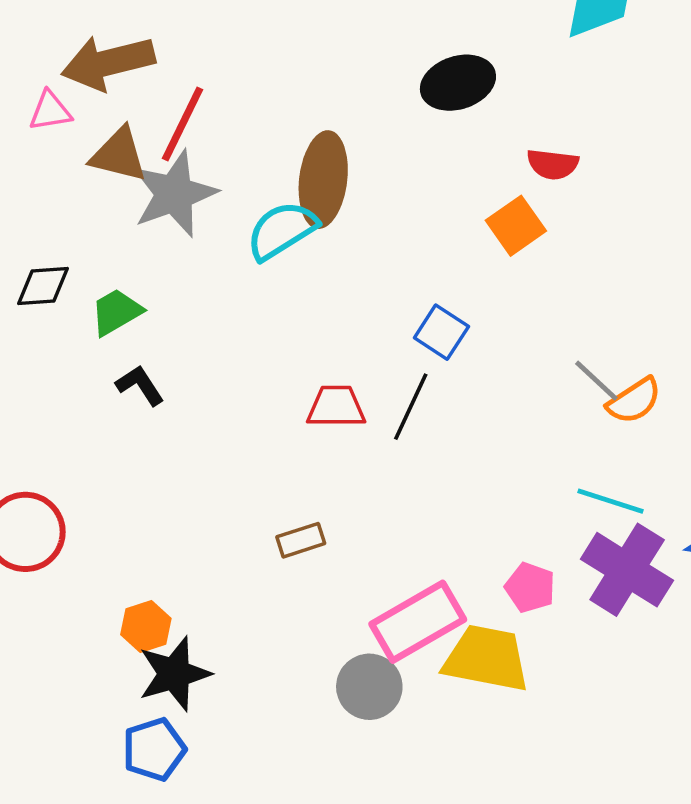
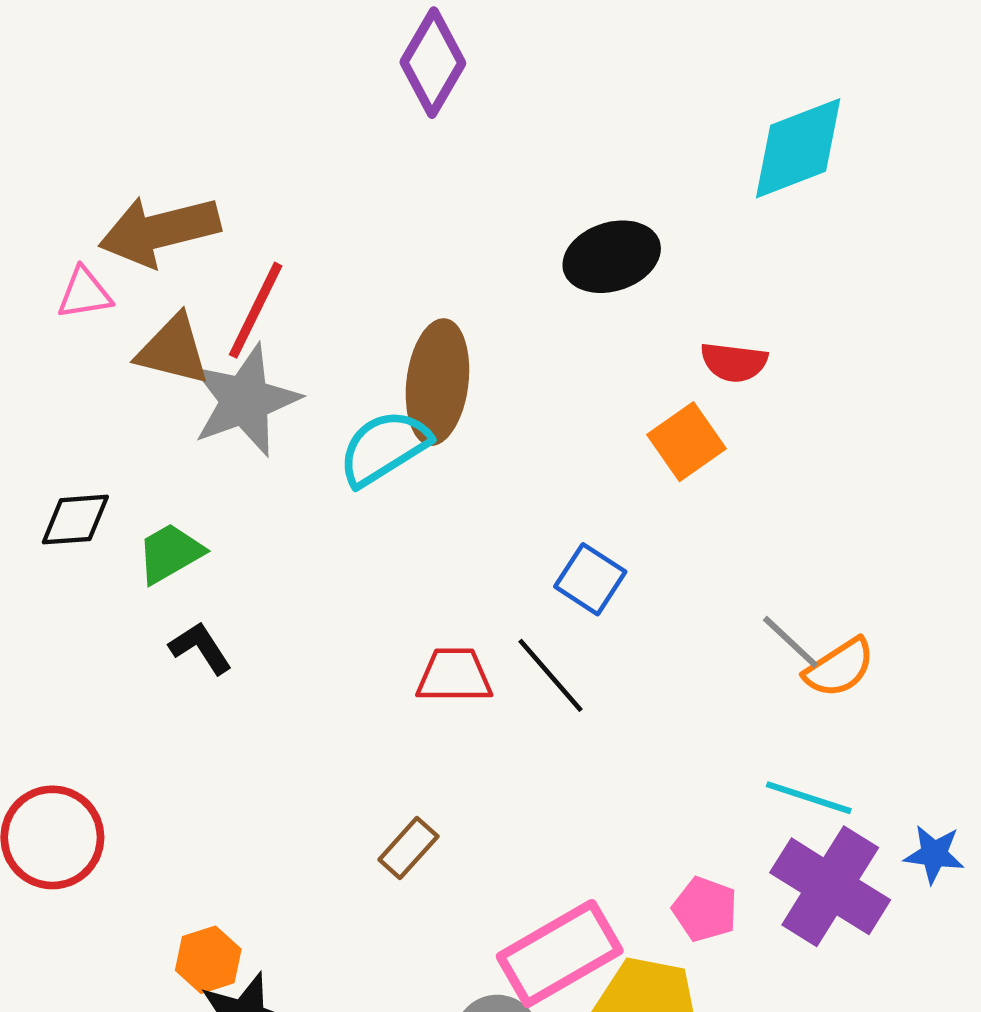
black line: (411, 407) -> (551, 675), turned -66
brown rectangle: (301, 540) -> (408, 848), turned -30

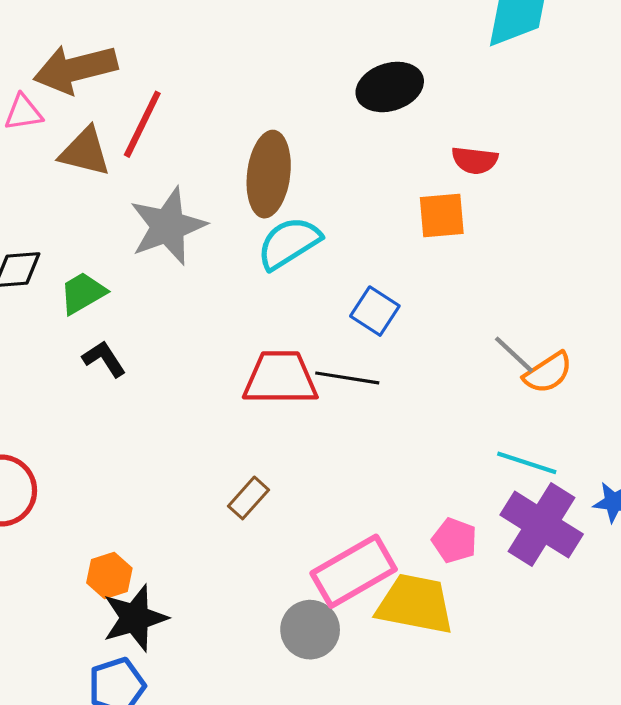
gray star: (245, 400) -> (168, 226), moved
orange square: (687, 442) -> (442, 215), turned 30
cyan semicircle: (384, 448) -> (289, 243), moved
red trapezoid: (454, 675) -> (280, 378), size x1.4
black line: (551, 675) -> (347, 378), turned -40

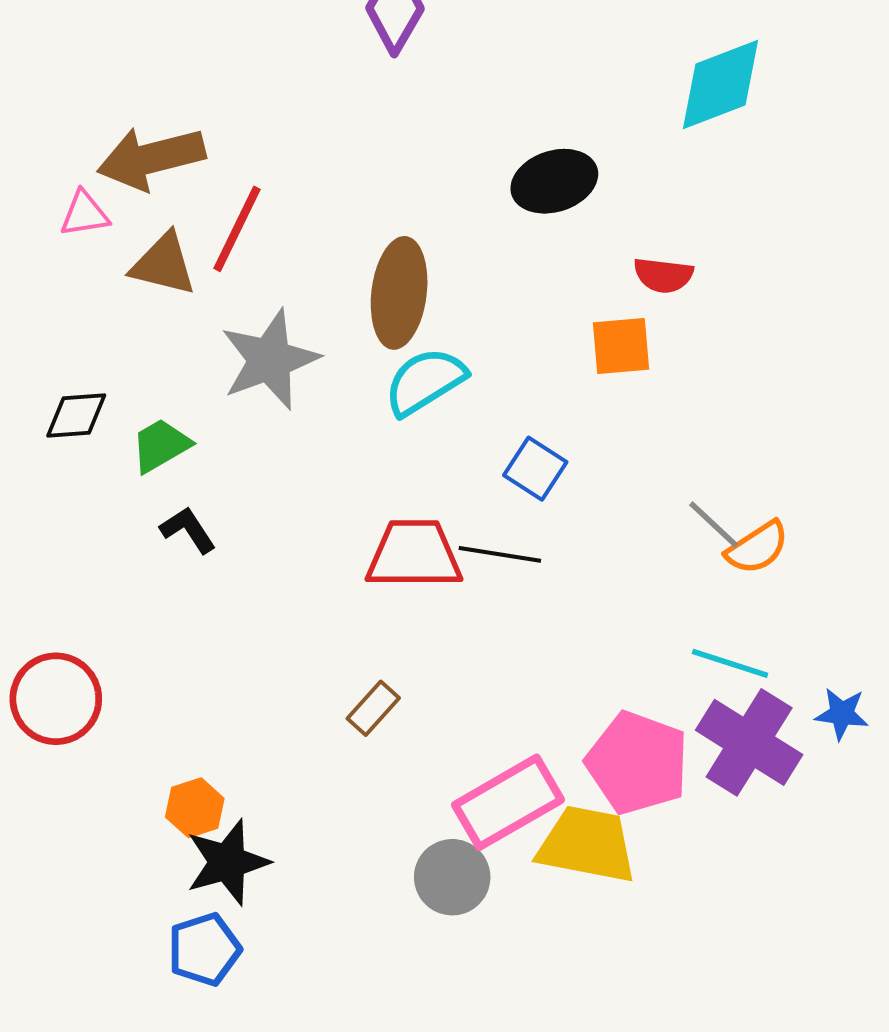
pink pentagon: (454, 540) -> (637, 763), size x1.8

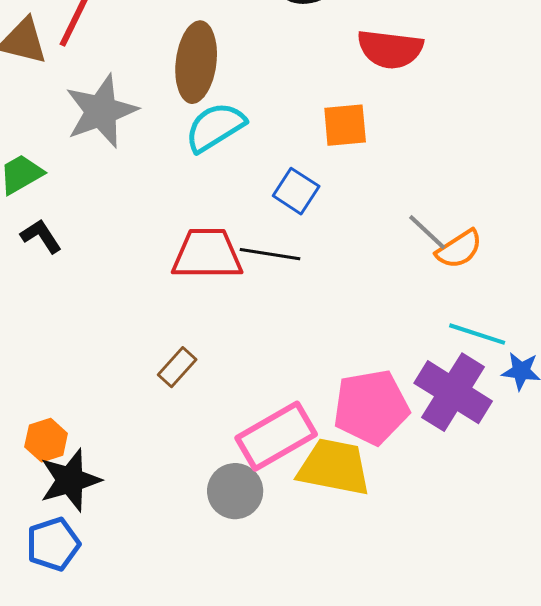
red semicircle: (663, 275) -> (390, 49), size x1.5
orange square: (621, 346) -> (345, 125), moved
cyan line: (730, 663) -> (477, 334), moved
pink pentagon: (637, 763) -> (371, 407), turned -30

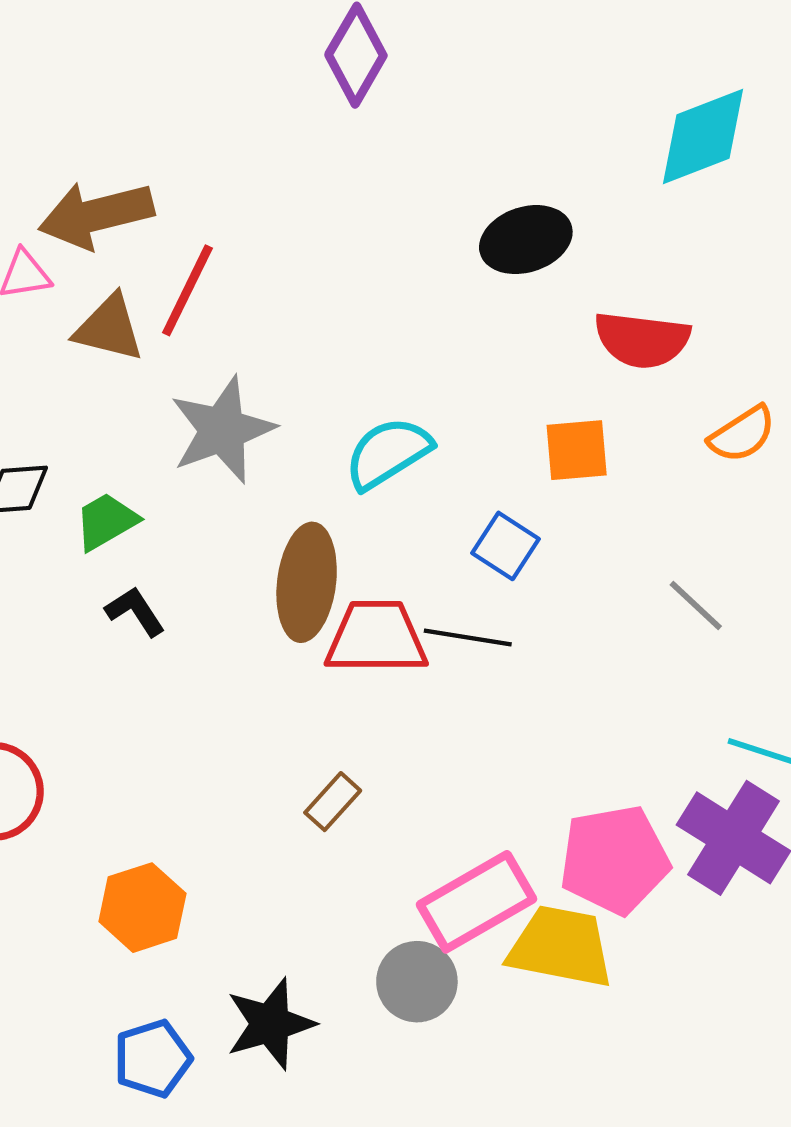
brown ellipse: (196, 62) -> (307, 582), moved
orange semicircle: (459, 249) -> (742, 434), moved
orange hexagon: (46, 440) -> (142, 908), size x1.4
black star: (70, 480) -> (270, 1024), moved

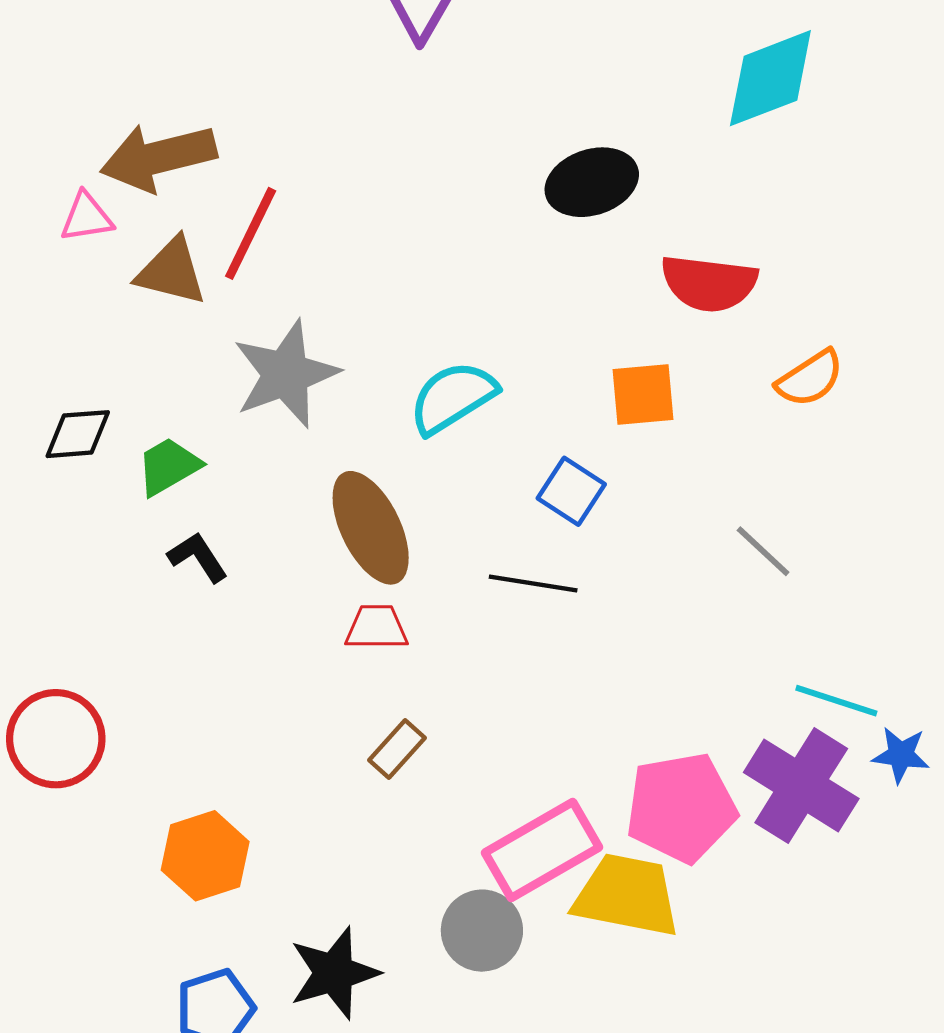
brown ellipse: (307, 582) -> (371, 528), turned -33
red trapezoid: (376, 637) -> (376, 627), moved, size x0.6

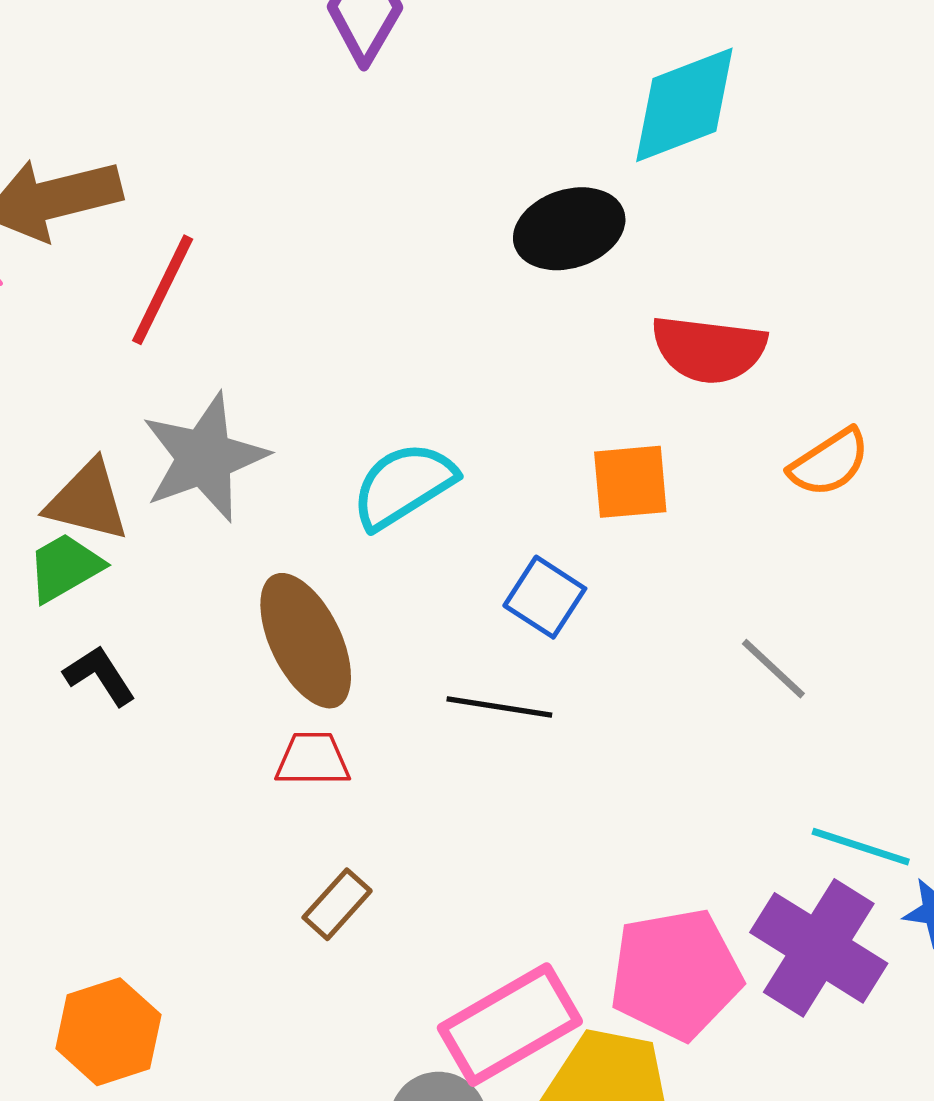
cyan diamond: (770, 78) -> (684, 105), moved
brown triangle: (171, 272) -> (87, 501), moved

